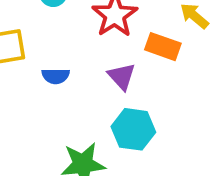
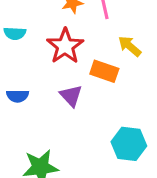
cyan hexagon: (133, 129) -> (129, 144), moved

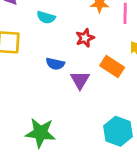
red star: (65, 46) -> (85, 38), size x0.6
blue semicircle: (18, 96) -> (55, 64), moved

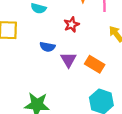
orange rectangle: (112, 67) -> (95, 64), moved

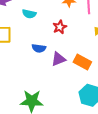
purple triangle: (68, 60) -> (58, 59), turned 42

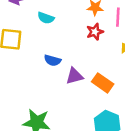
red star: (60, 27) -> (95, 32), moved

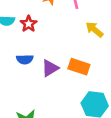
red star: (95, 32) -> (29, 24), moved

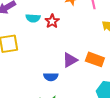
blue semicircle: (25, 59) -> (51, 77), moved

